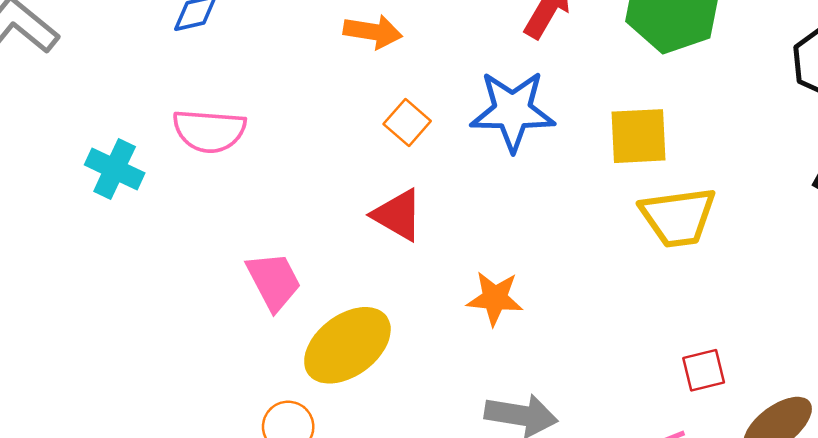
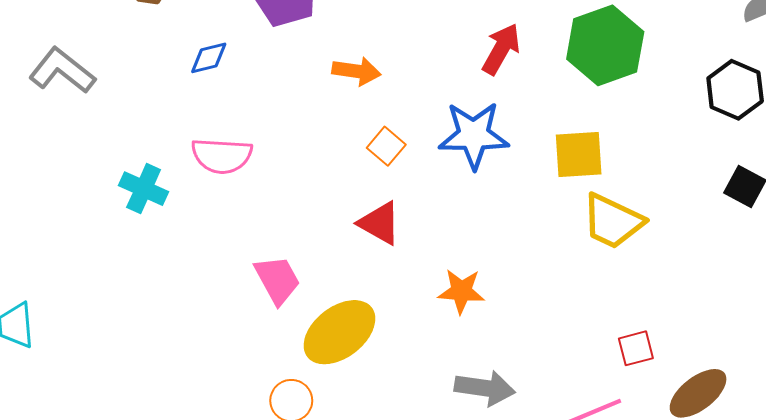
yellow trapezoid: (678, 217) -> (613, 221), turned 34

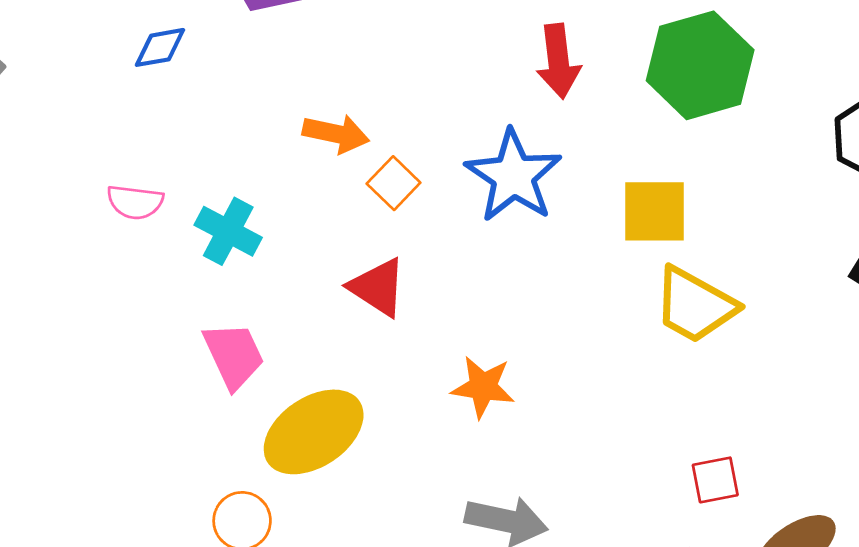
red arrow: (501, 49) -> (558, 61), turned 140
orange arrow: (356, 71) -> (336, 134), moved
blue star: (474, 135) -> (513, 176), turned 30
pink semicircle: (222, 156) -> (135, 202), moved, size x0.7
cyan cross: (144, 189) -> (228, 231), moved

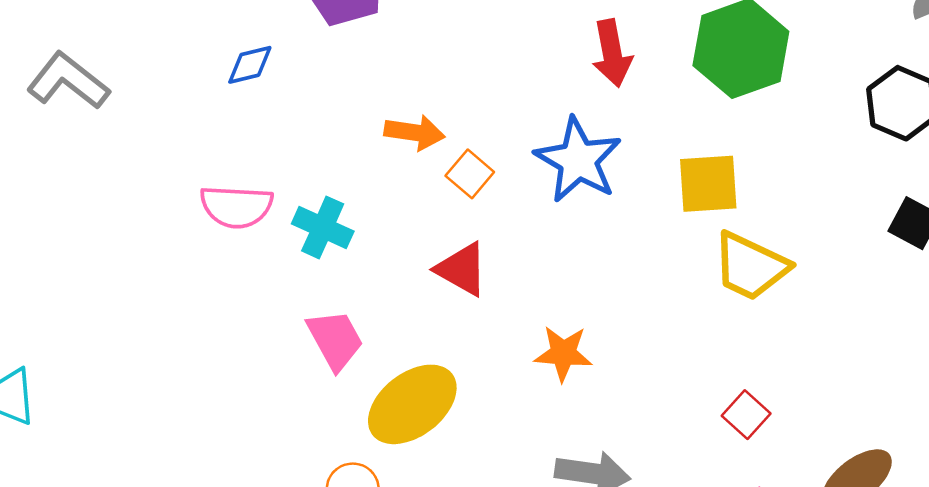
pink semicircle: (135, 202) -> (236, 207), size x1.4
red square: (715, 480) -> (746, 415), moved, turned -33

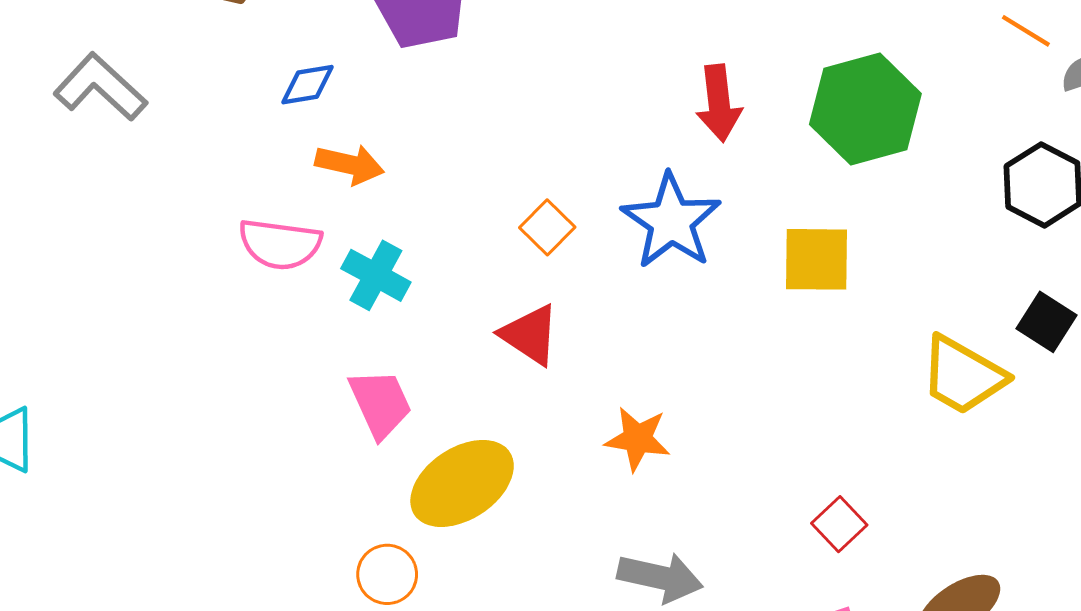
orange arrow: (415, 132) -> (350, 164), moved
yellow trapezoid: (751, 266) -> (963, 375), moved

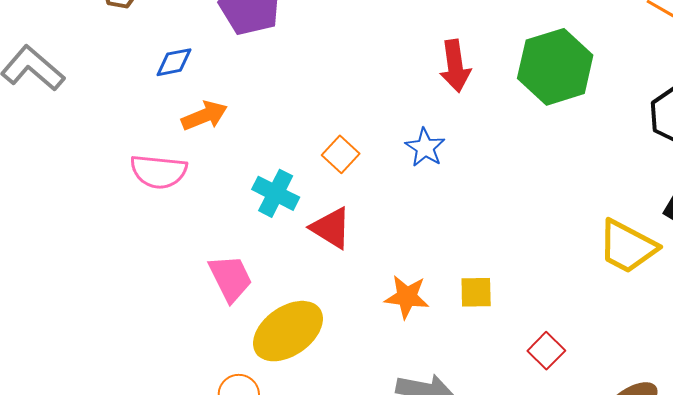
orange arrow: (350, 164) -> (204, 116), turned -33
blue star: (671, 221) -> (425, 148), size x0.6
yellow square: (816, 259) -> (476, 292), moved, size x0.7
cyan cross: (376, 275) -> (276, 193), moved

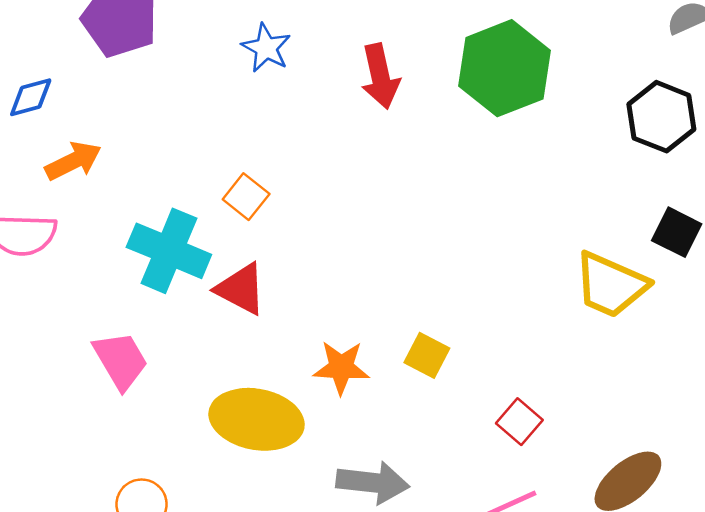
blue star: (425, 148) -> (266, 48), moved
cyan cross: (276, 193) -> (169, 251), size x1.4
yellow square: (476, 292) -> (427, 355), turned 33
yellow ellipse: (288, 331) -> (257, 419), moved, turned 50

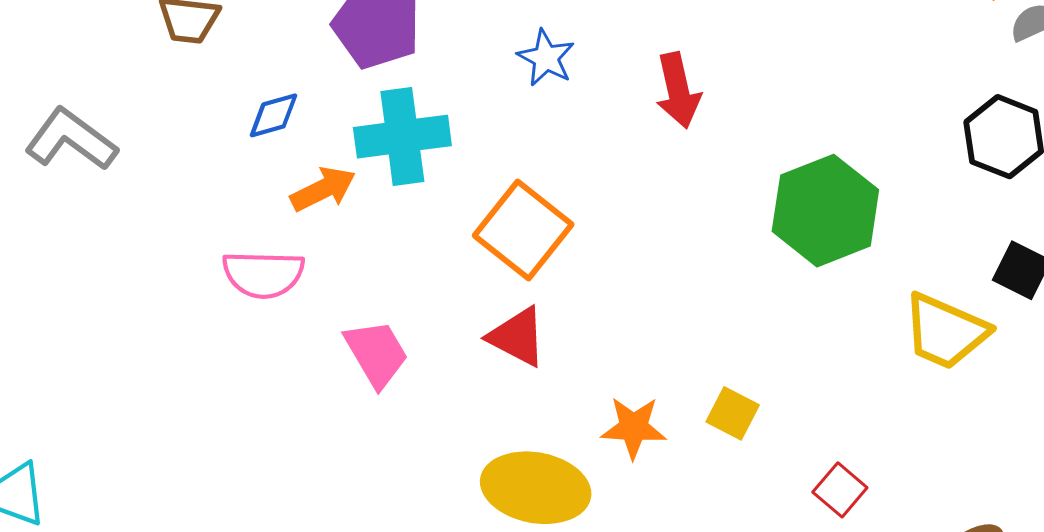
green hexagon: (505, 68) -> (825, 211), moved
orange square: (246, 197) -> (523, 230), size x1.8
cyan cross: (169, 251) -> (402, 137), moved, turned -30
pink trapezoid: (121, 360) -> (376, 353), moved

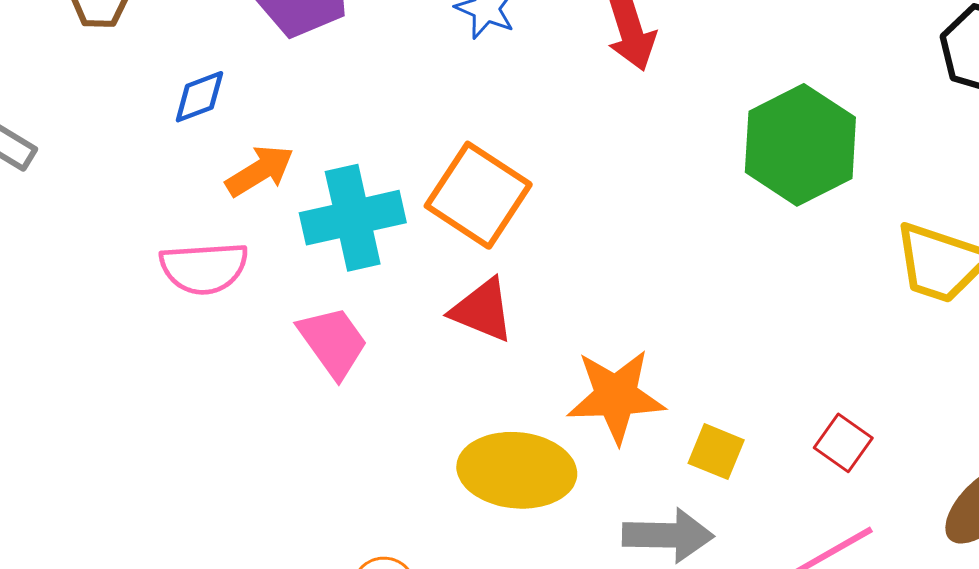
cyan cross: (402, 137) -> (353, 218), moved
yellow square: (733, 413) -> (716, 452), moved
orange star: (634, 428) -> (616, 396), size x1.4

